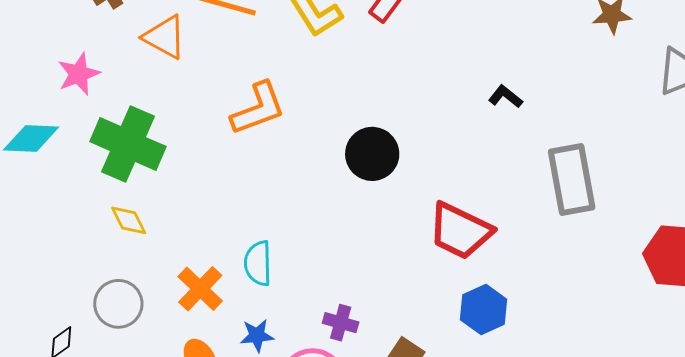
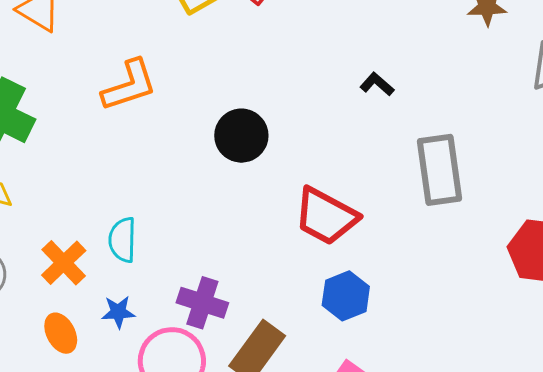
purple cross: (341, 323) -> (202, 303), size x1.4

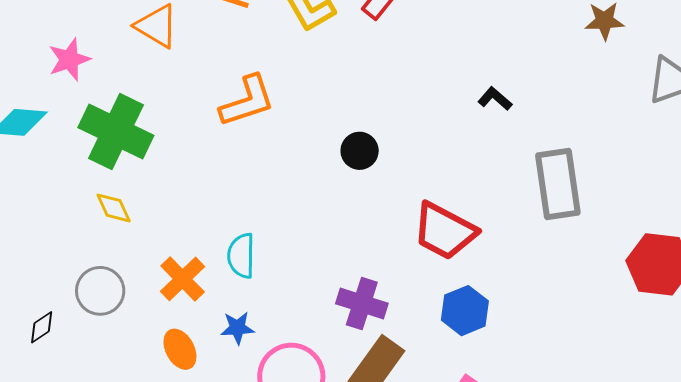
black circle: (241, 136) -> (360, 151), size x0.7
purple cross: (202, 303) -> (362, 303), moved

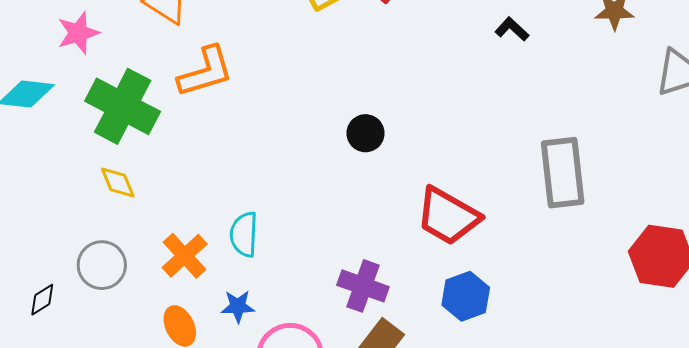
black L-shape: (495, 99) -> (512, 29), moved
orange L-shape: (247, 101) -> (206, 72), moved

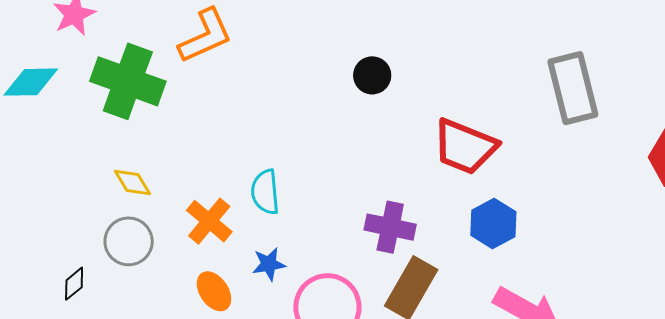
yellow diamond: (118, 183) -> (132, 183), moved

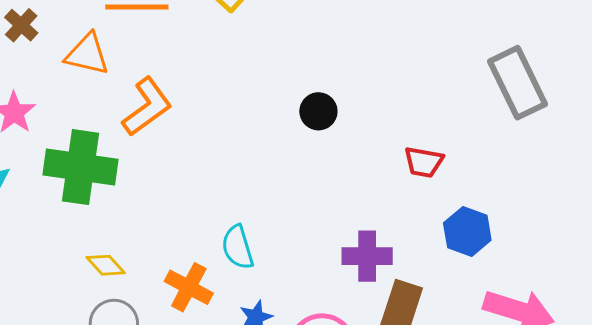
red trapezoid: (465, 147) -> (424, 162), size x0.6

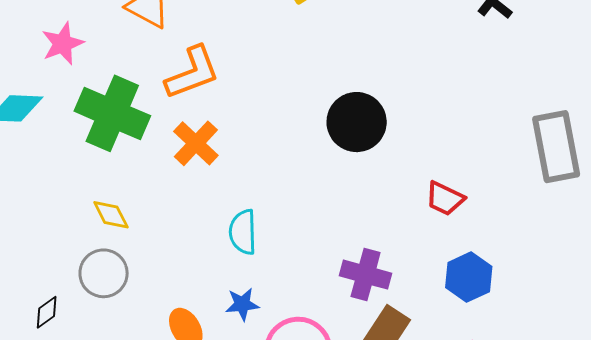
black circle: (318, 111) -> (357, 122), size x1.6
orange cross: (189, 287) -> (196, 143), moved

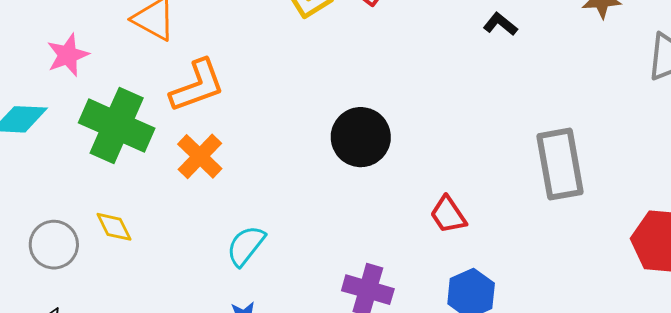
red trapezoid: (445, 199) -> (448, 215), turned 30
cyan semicircle: (243, 232) -> (246, 246), turned 39
gray circle: (104, 273) -> (54, 245), moved

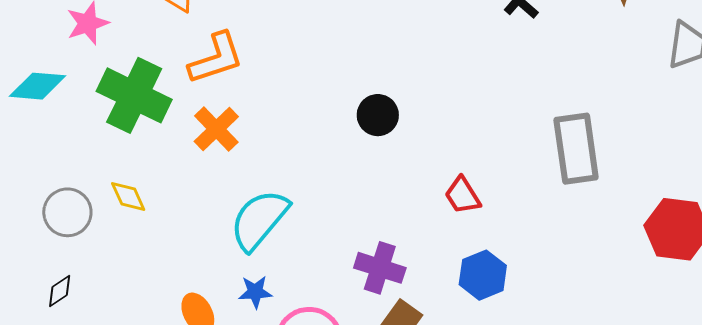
black circle: (361, 137) -> (378, 115), size x0.7
cyan semicircle: (246, 246) -> (259, 220), size x1.5

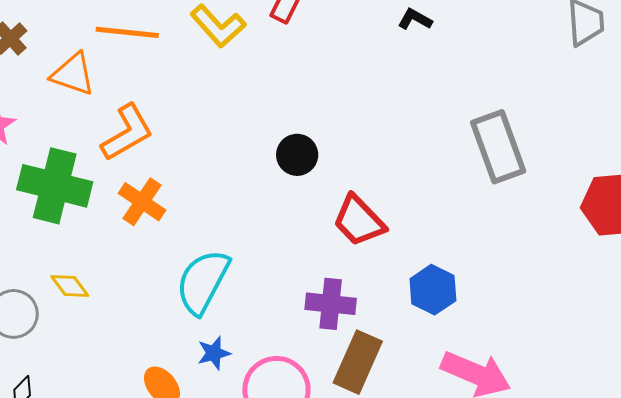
red trapezoid: (463, 195) -> (359, 221), moved, size x1.4

